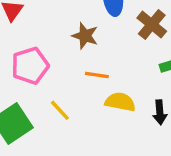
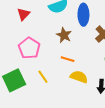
pink pentagon: (30, 66) -> (29, 48), turned -30

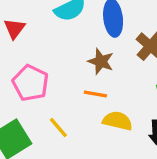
brown star: (64, 35) -> (101, 61), moved

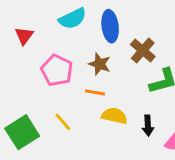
pink pentagon: (30, 83) -> (57, 70), moved

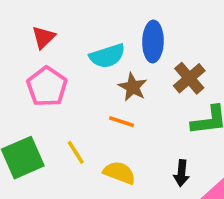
cyan semicircle: (73, 19) -> (107, 56), moved
pink pentagon: (57, 70) -> (47, 87), moved
yellow semicircle: (114, 116) -> (119, 173), moved

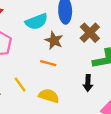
black arrow: (181, 173) -> (88, 83), moved

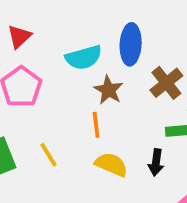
orange line: (48, 63) -> (96, 125), turned 63
yellow semicircle: (49, 96) -> (111, 164), moved

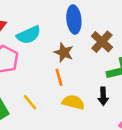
cyan semicircle: (84, 57) -> (29, 35), moved

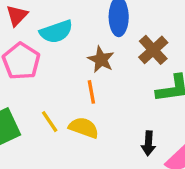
black arrow: (103, 96) -> (148, 143), moved
yellow semicircle: (73, 102) -> (84, 128), moved

